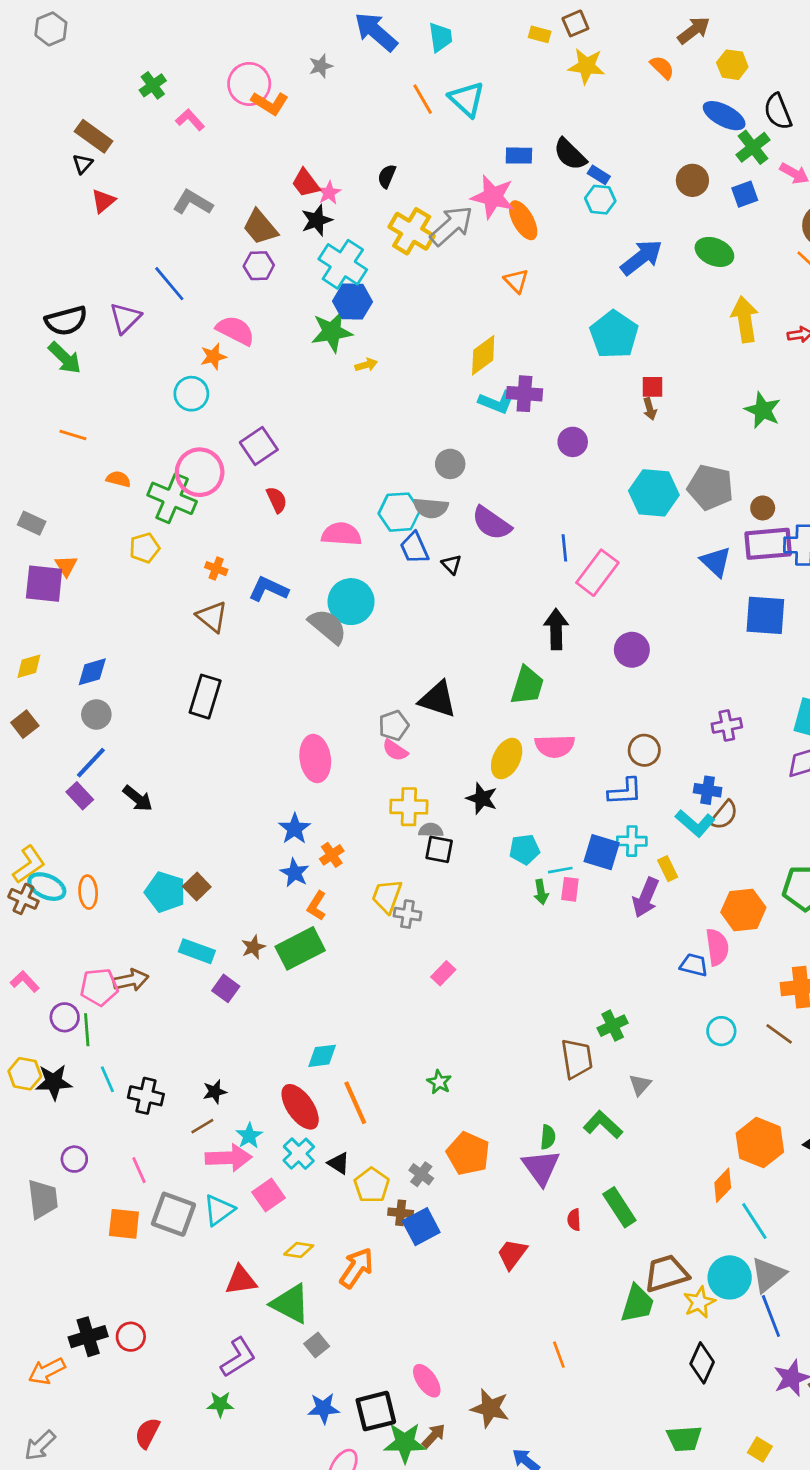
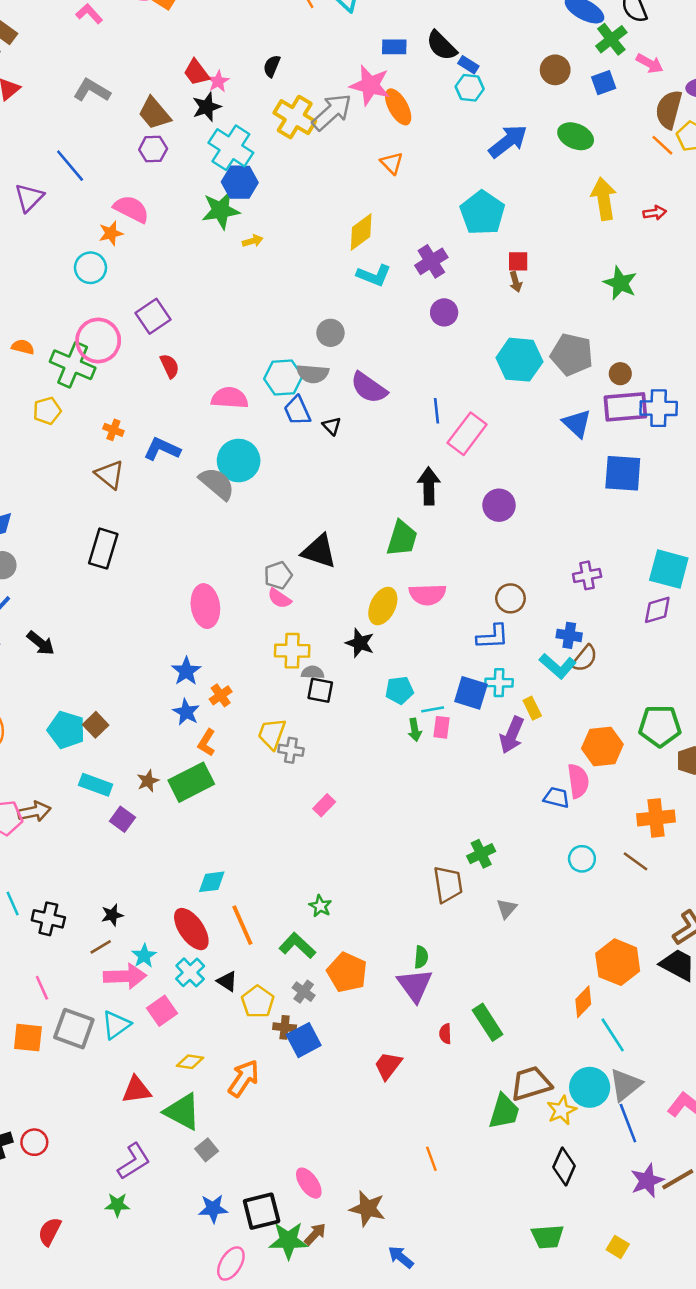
purple cross: (524, 394) -> (431, 261), moved, turned -36
green L-shape: (603, 1125) -> (297, 946), moved

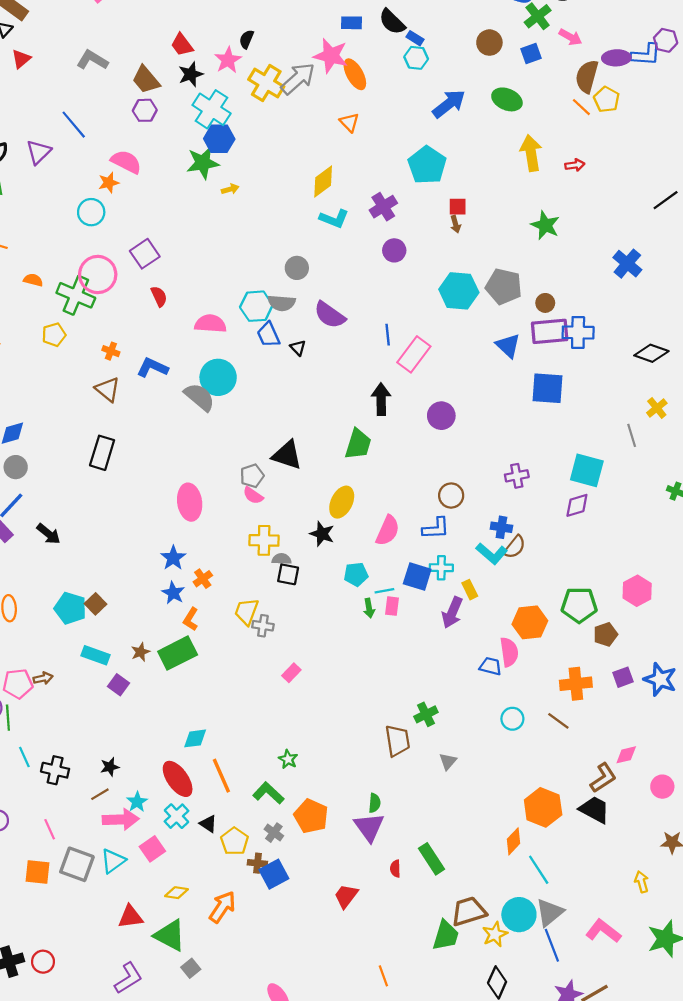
pink star: (218, 81) -> (228, 60), moved, size x1.4
pink semicircle: (428, 595) -> (388, 531), moved, turned -64
brown arrow: (34, 812) -> (43, 678), size x0.7

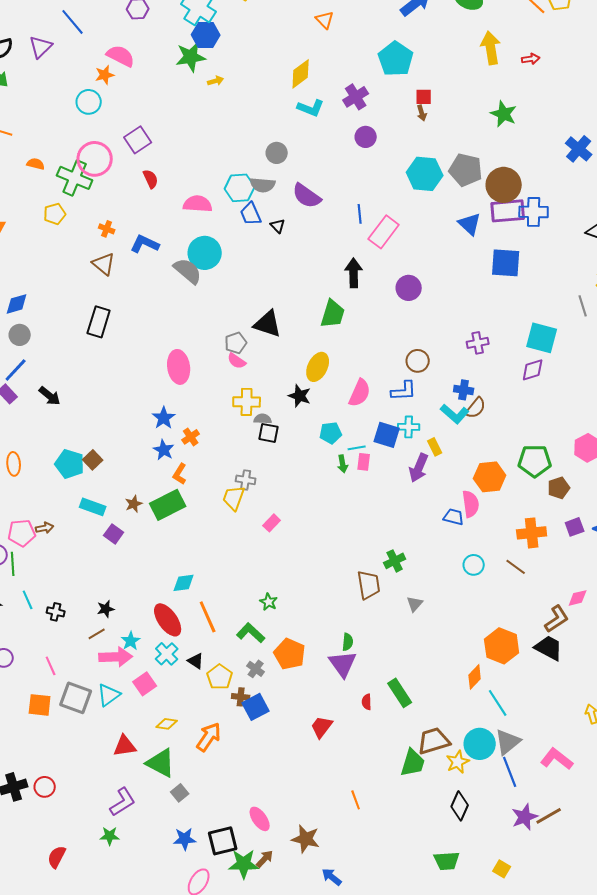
brown circle: (545, 303) -> (504, 185), size x2.0
yellow trapezoid: (247, 612) -> (234, 498), moved
black cross: (55, 770) -> (56, 612), size x0.7

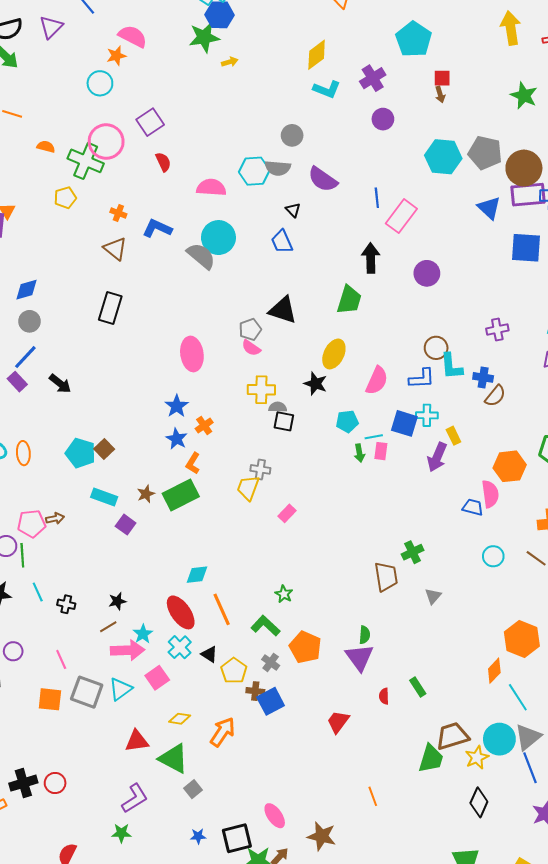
blue trapezoid: (251, 214) -> (282, 242), moved
cyan L-shape: (455, 414) -> (451, 366), moved, turned 44
green rectangle: (400, 693) -> (418, 687), size x0.7
blue star: (185, 839) -> (198, 836), size x0.7

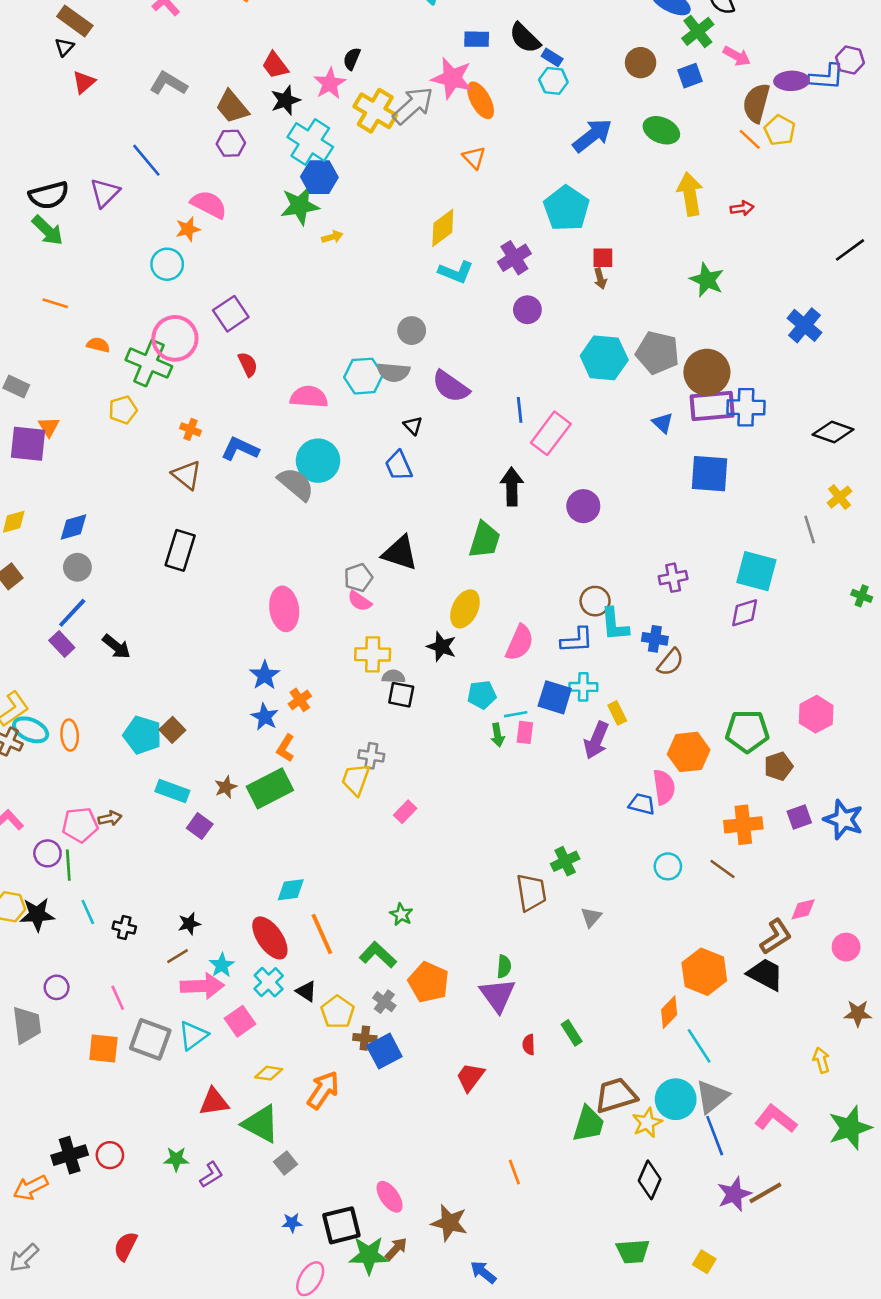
blue triangle: (489, 208) -> (663, 423), size x0.7
purple L-shape: (135, 798) -> (211, 1175), size x0.7
green star: (121, 833) -> (176, 1159), moved

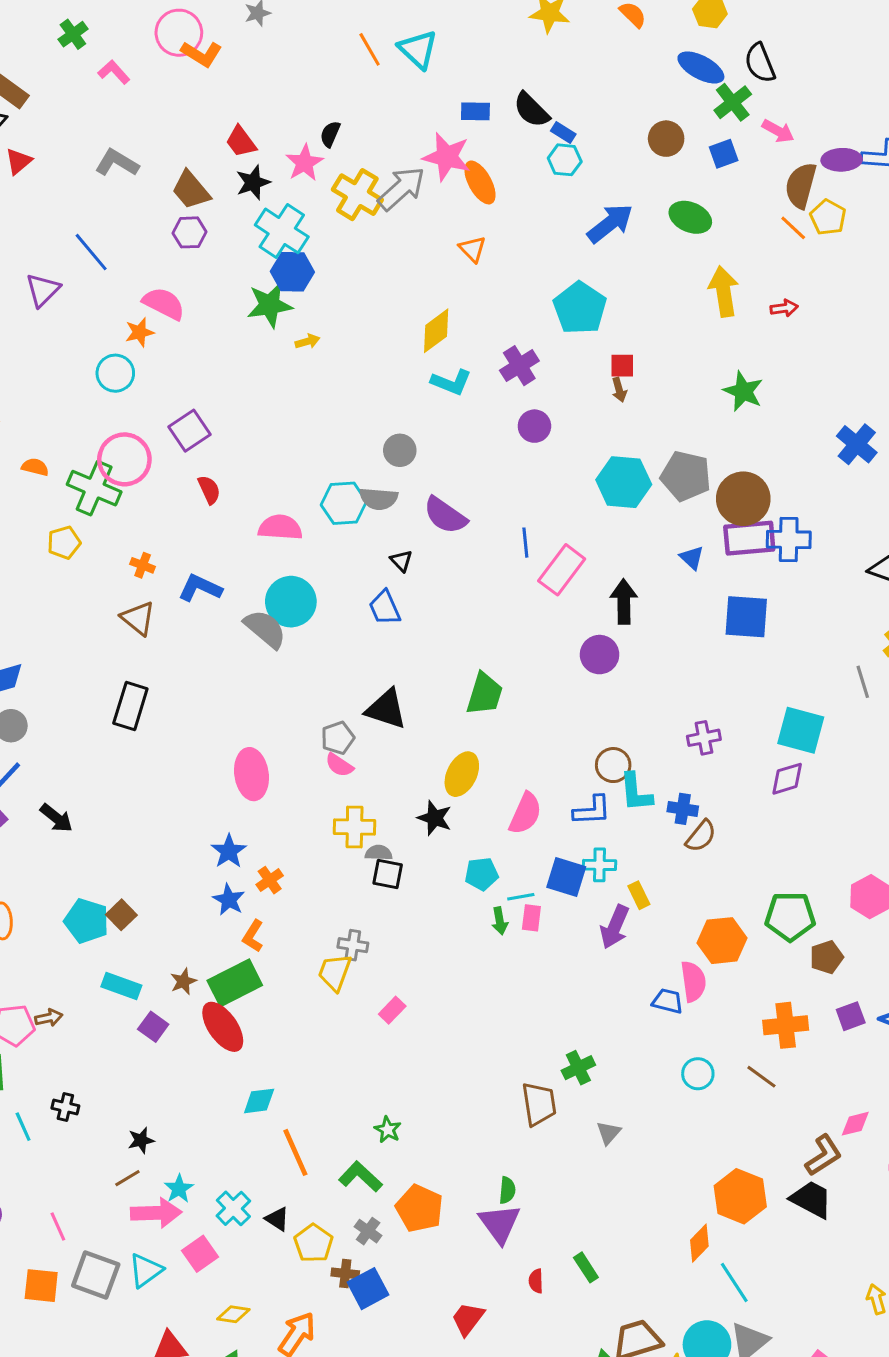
black arrow: (512, 487) -> (624, 602), moved
black cross: (124, 928) -> (65, 1107), moved
red ellipse: (270, 938) -> (223, 1027), moved

